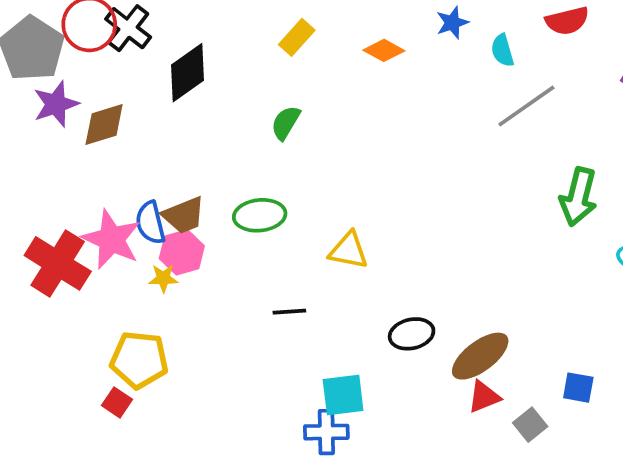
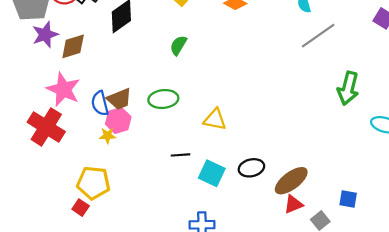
pink star: (111, 239) -> (63, 89), moved
cyan square: (343, 395) -> (212, 173), moved, turned 32

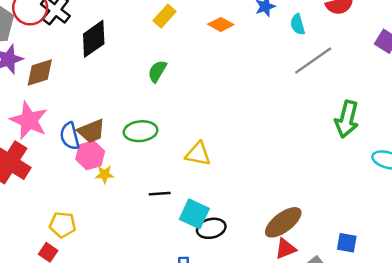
yellow star: (107, 136) -> (104, 174), moved
black ellipse: (251, 168) -> (211, 228), moved
yellow pentagon: (93, 183) -> (63, 225), size x0.7

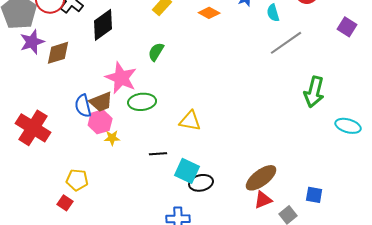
pink star: (29, 120) -> (121, 78), moved

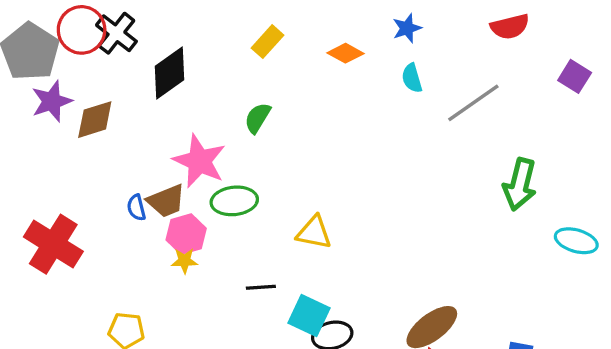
cyan semicircle: (273, 13) -> (412, 78), moved
blue semicircle: (83, 106) -> (136, 208), size x0.7
pink hexagon: (100, 122) -> (186, 234), moved

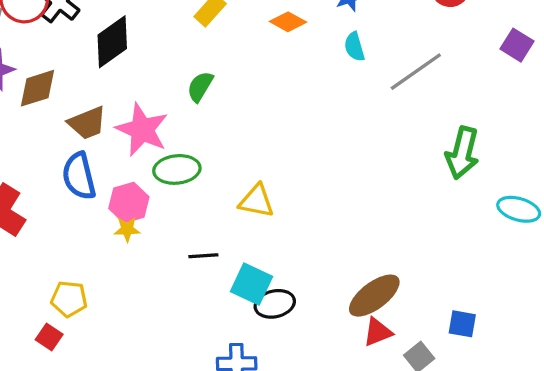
brown trapezoid: (166, 201) -> (87, 123), moved
blue semicircle: (136, 208) -> (79, 176), size x1.8

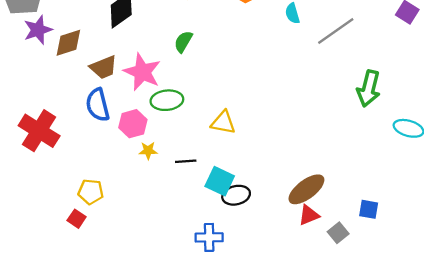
yellow star: (127, 229) -> (148, 151), moved

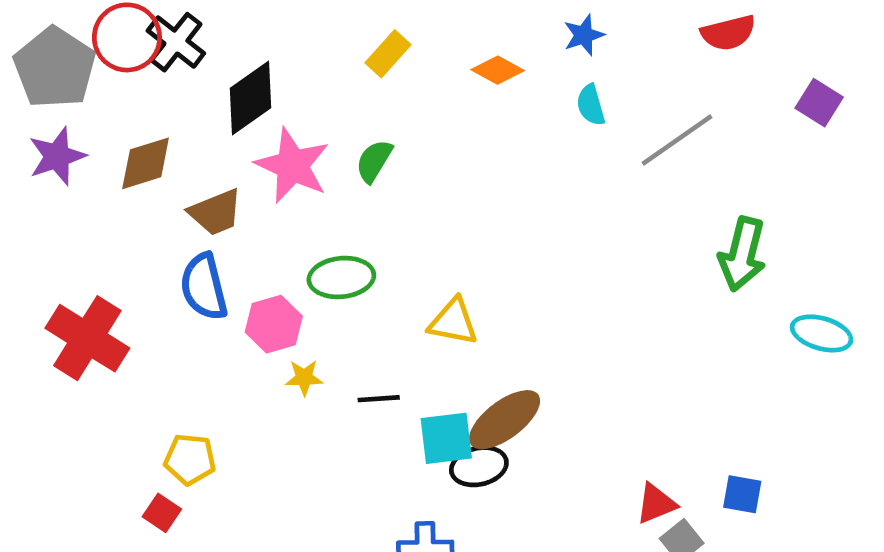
purple star: (38, 30) -> (57, 156), moved
pink star: (142, 72) -> (292, 166), moved
cyan square: (220, 181) -> (446, 438), turned -32
brown ellipse: (306, 189) -> (505, 420), moved
red triangle: (309, 215) -> (656, 504), moved

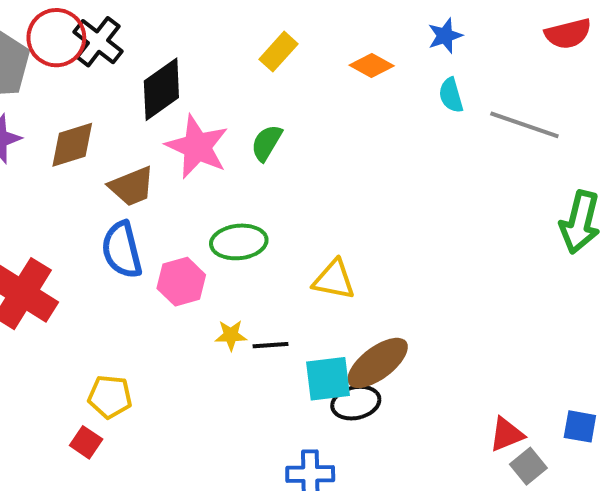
gray line: (677, 140) -> (524, 125), turned 54
yellow star: (304, 378) -> (231, 335), moved

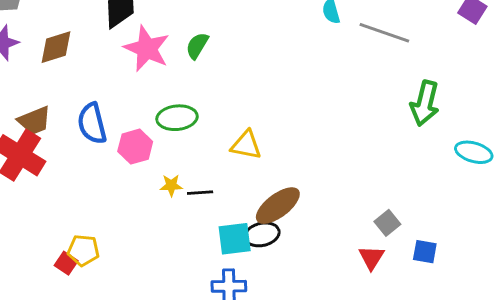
brown trapezoid: (132, 186) -> (34, 121), moved
cyan square: (328, 379) -> (235, 239), moved
yellow pentagon: (110, 397) -> (83, 250), moved
red triangle: (507, 434) -> (371, 257), turned -36
gray square: (528, 466) -> (387, 223), moved

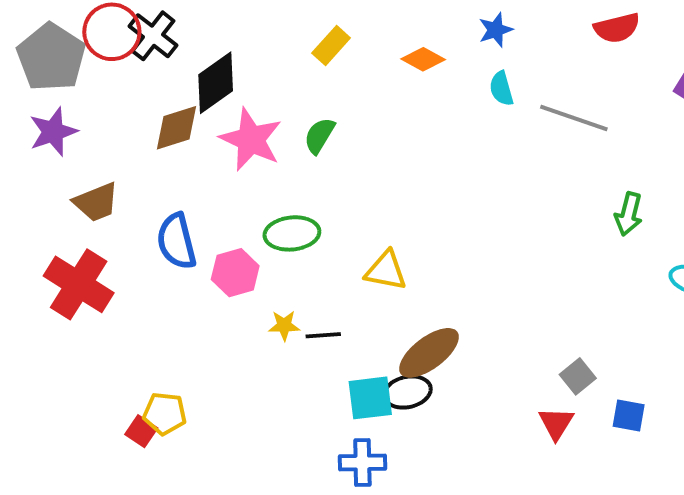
brown diamond: (56, 47) -> (176, 128), moved
green arrow: (425, 103) -> (629, 214), size x0.7
brown trapezoid: (34, 121) -> (96, 202), moved

